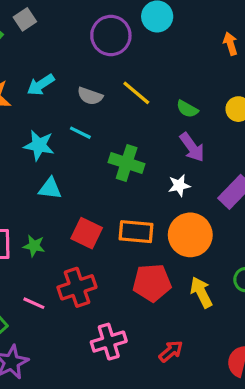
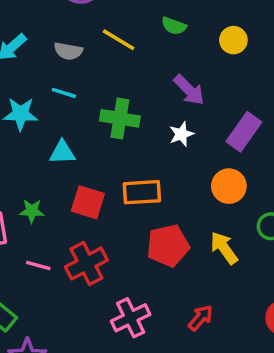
green semicircle: (187, 109) -> (174, 26), moved
cyan triangle: (50, 188) -> (62, 152), moved
orange circle: (190, 235) -> (229, 186), moved, size x0.7
green star: (34, 246) -> (32, 211), moved
pink line: (34, 303) -> (38, 265), moved

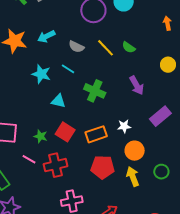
green semicircle: (174, 26) -> (129, 47), moved
white star: (181, 134) -> (124, 126), moved
orange circle: (229, 186) -> (135, 151), moved
orange rectangle: (142, 192) -> (96, 134), turned -30
green star: (32, 211) -> (41, 136), moved

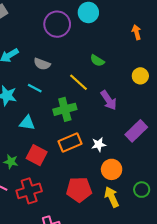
yellow line: (105, 48) -> (78, 82), moved
green cross: (95, 91) -> (65, 109), turned -35
orange rectangle: (96, 134) -> (70, 142), moved

